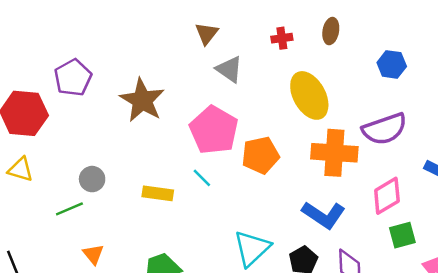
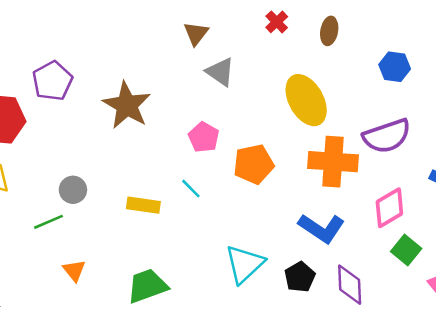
red cross: (282, 38) -> (277, 22), moved, turned -36
pink pentagon: (214, 130) -> (204, 137), size x0.6
green square: (402, 235) -> (406, 250), turned -36

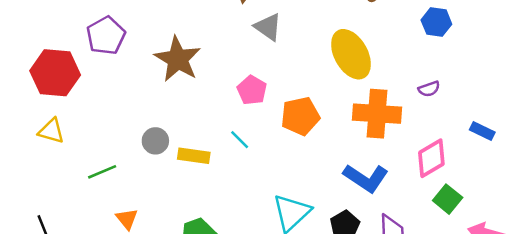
purple semicircle: (387, 136) -> (429, 89), size x0.5
gray circle: (73, 190) -> (155, 141), moved

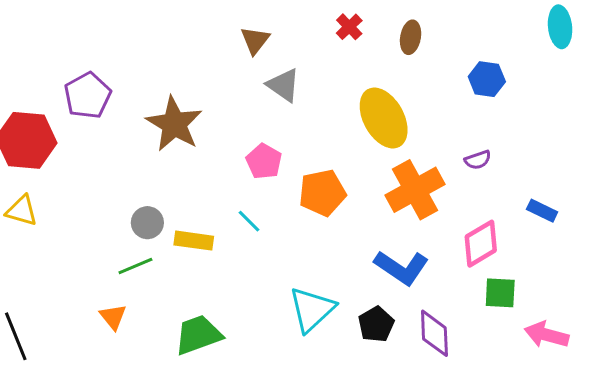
orange cross: (377, 114) -> (415, 190), turned -33
green line: (102, 172) -> (135, 266), moved
green square: (448, 199) -> (500, 293), turned -36

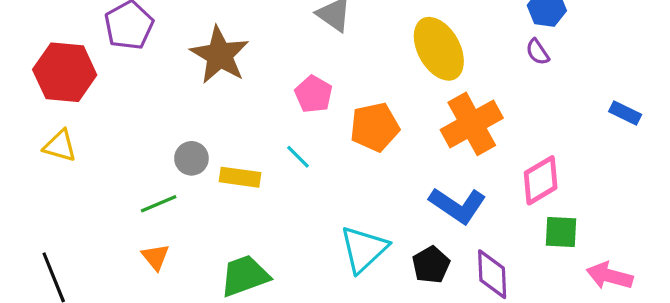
purple semicircle: (478, 160) -> (537, 52), moved, turned 75
blue rectangle: (542, 211) -> (625, 113), moved
green line: (135, 266) -> (159, 204), moved

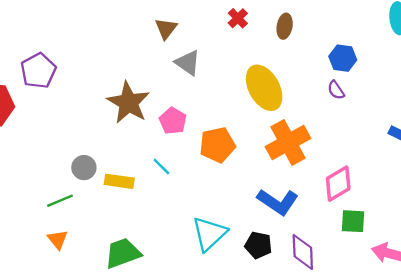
brown star: (220, 55) -> (128, 103), moved
black pentagon: (431, 265) -> (258, 245), turned -30

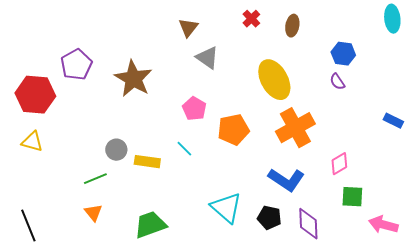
brown star: (128, 103) -> (133, 79), moved
pink diamond: (338, 184) -> (339, 164), size x0.7
cyan triangle: (209, 234) -> (226, 208), turned -36

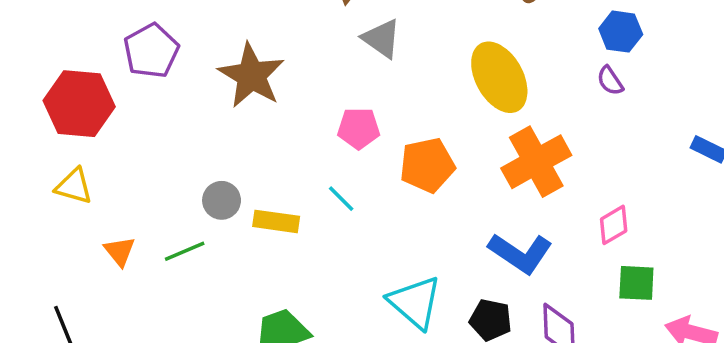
pink pentagon: (194, 109) -> (359, 128), turned -30
orange triangle: (93, 213) -> (120, 251), moved

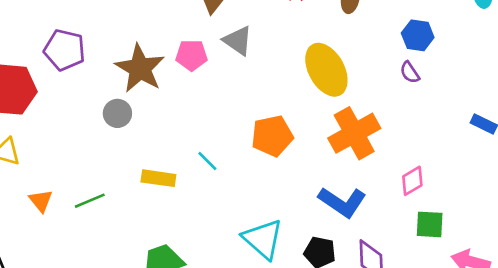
purple pentagon: (151, 51) -> (65, 50), turned -30
pink pentagon: (359, 128) -> (192, 55), moved
gray circle: (222, 200) -> (117, 113), moved

